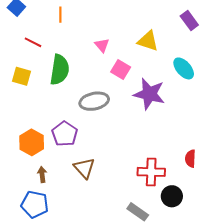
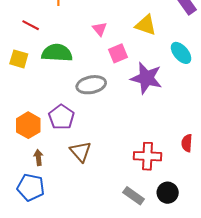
green semicircle: (60, 70) -> (57, 53), turned -96
pink square: (121, 70) -> (118, 53), turned 36
black circle: (172, 196) -> (168, 193), moved

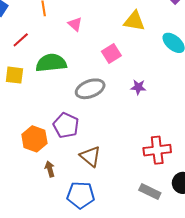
red line: (31, 25) -> (21, 40), turned -60
pink triangle: (100, 29) -> (75, 24), moved
purple star: (146, 78) -> (138, 87), moved, size x0.5
blue pentagon: (31, 187) -> (81, 195), moved

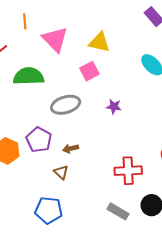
yellow triangle: (134, 21) -> (99, 42), moved
pink triangle: (75, 24) -> (55, 39), size x1.8
brown triangle: (90, 156) -> (61, 172), size x0.7
brown arrow: (50, 169) -> (71, 149), moved, turned -91

